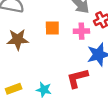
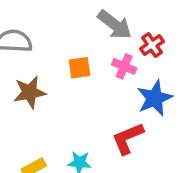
pink cross: (81, 31) -> (124, 66), turned 32

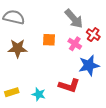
red cross: (152, 45) -> (93, 35), turned -32
red L-shape: (128, 138) -> (69, 86), turned -150

